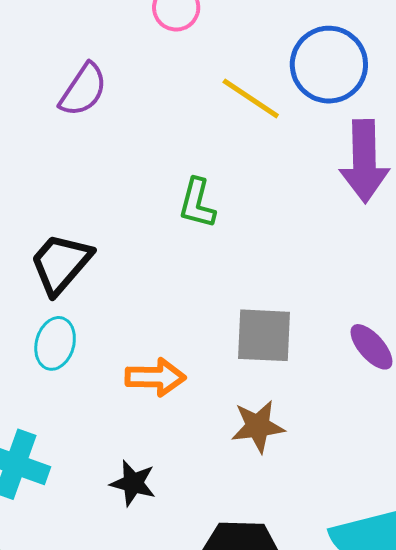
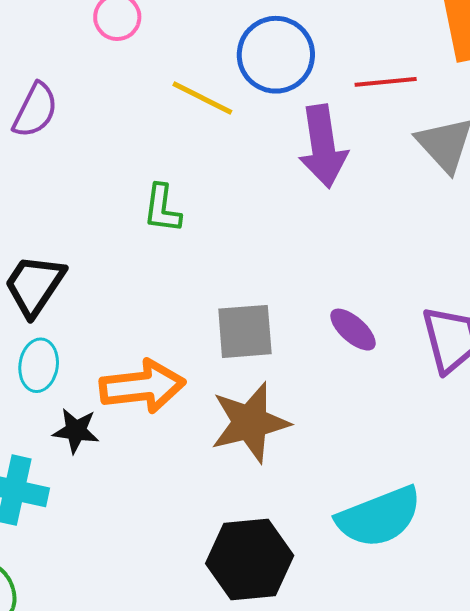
orange arrow: (155, 377) -> (142, 386), size x1.4
brown star: (258, 426) -> (250, 422), size x1.5
black star: (133, 483) -> (76, 431), moved

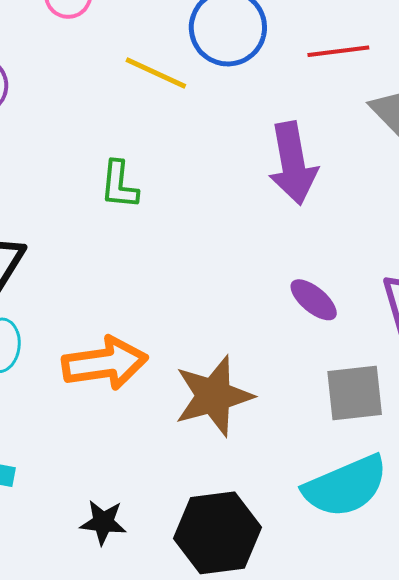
purple arrow: (323, 146) -> (293, 163), moved
gray square: (245, 331) -> (355, 393), moved
black star: (76, 431) -> (103, 522), moved

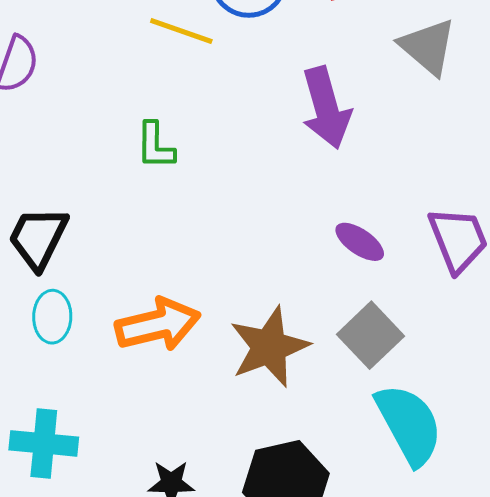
gray square: (355, 393) -> (370, 335), moved, turned -32
cyan semicircle: (346, 486) -> (409, 424), turned -90

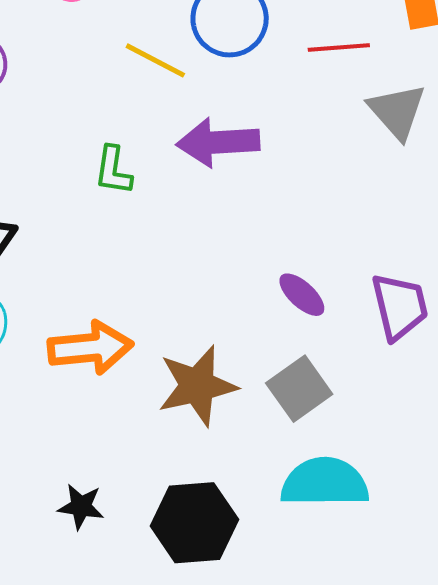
purple arrow: (326, 108) -> (218, 142), moved, turned 94
cyan semicircle: (409, 424) -> (325, 482), turned -70

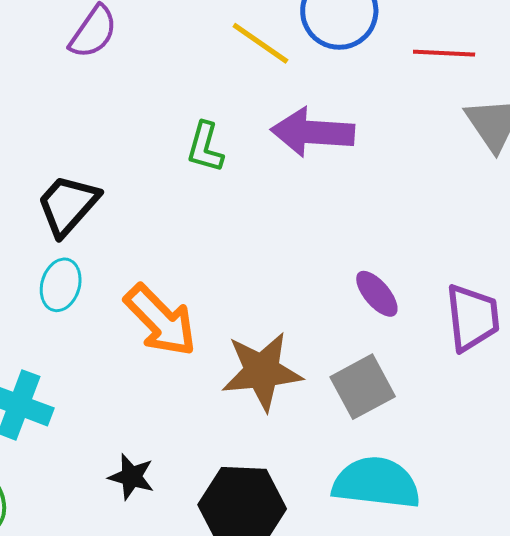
orange arrow: (90, 348) -> (160, 320), turned 44

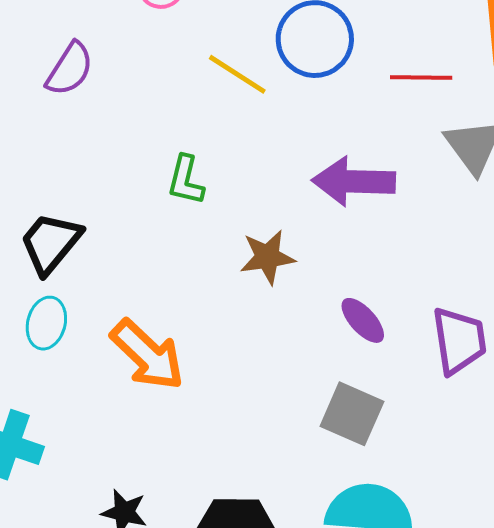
purple arrow: (313, 132) -> (354, 181), moved
brown star: (262, 371) -> (267, 257), moved, size x0.7
gray square: (363, 387) -> (352, 414), turned -36

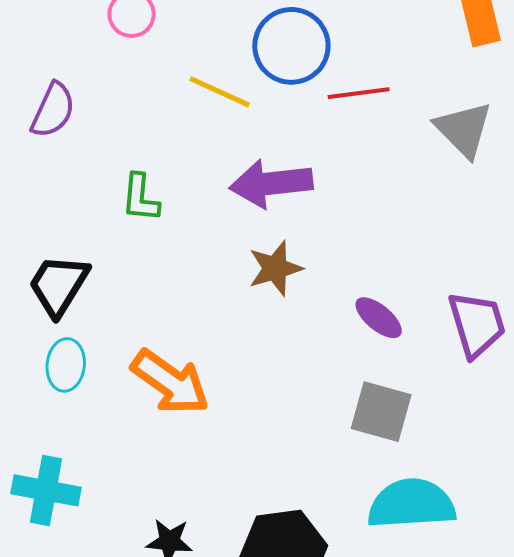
red line: (421, 78) -> (359, 93), moved
green L-shape: (186, 180) -> (140, 198), moved
purple arrow: (354, 181) -> (271, 183), moved

